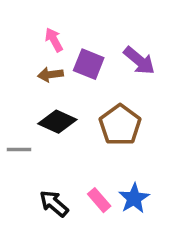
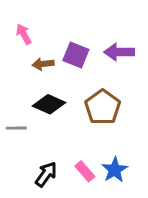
pink arrow: (54, 40) -> (24, 34), moved
purple arrow: (139, 61) -> (119, 52), turned 140
black arrow: (54, 203) -> (46, 174), turned 85

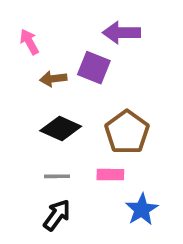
purple arrow: (119, 52) -> (121, 33), moved
gray line: (16, 128) -> (57, 176), moved
pink rectangle: (85, 171) -> (110, 175), moved, turned -48

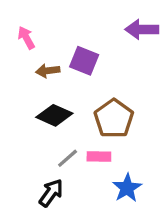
purple arrow: (121, 33) -> (142, 29), moved
gray line: (57, 176) -> (68, 158), moved, turned -40

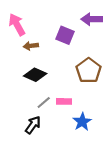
pink arrow: (26, 38) -> (17, 25), size x1.5
purple square: (84, 61) -> (65, 35), moved
brown pentagon: (114, 119) -> (89, 70), moved

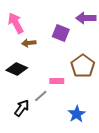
black diamond: (35, 75) -> (17, 69), moved
pink rectangle: (64, 101) -> (57, 81), moved
black arrow: (33, 125) -> (22, 108), moved

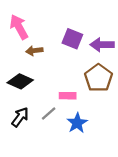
purple arrow: (86, 18) -> (102, 45), moved
black arrow: (22, 108) -> (20, 117), moved
blue star: (77, 114) -> (77, 123), moved

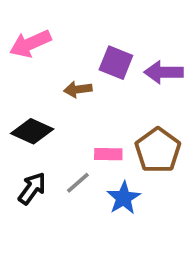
pink arrow: (19, 27) -> (30, 44), turned -85
brown arrow: (34, 51) -> (78, 89), moved
brown pentagon: (98, 78) -> (158, 150), moved

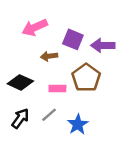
pink arrow: (30, 44) -> (35, 27), moved
brown pentagon: (158, 150) -> (86, 78), moved
pink rectangle: (108, 154) -> (57, 88), moved

